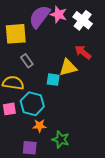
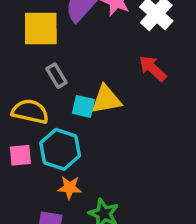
yellow triangle: (68, 67) -> (106, 99), moved
cyan square: (53, 80) -> (83, 106), moved

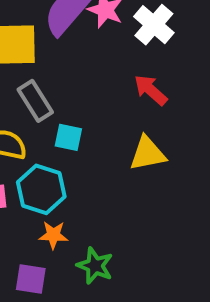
gray rectangle: (56, 76) -> (35, 101), size x1.4
yellow triangle: (106, 99) -> (148, 153), moved

